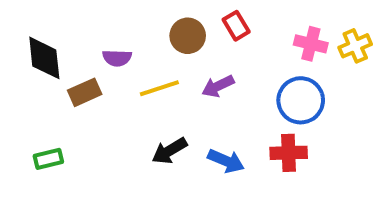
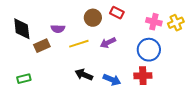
red rectangle: (236, 26) -> (117, 13), turned -32
black arrow: (169, 151) -> (84, 75), turned 54

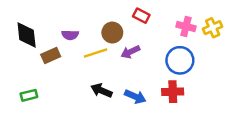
brown circle: (93, 18) -> (112, 33), moved

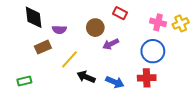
black diamond: (27, 35) -> (34, 17), moved
yellow line: (95, 53) -> (70, 59), moved, turned -30

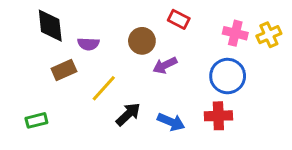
black arrow: (86, 77) -> (128, 114), turned 114

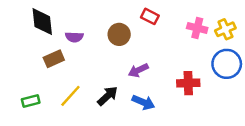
purple arrow: (165, 65) -> (138, 70), moved
blue circle: (228, 76) -> (227, 64), moved
yellow line: (104, 88) -> (70, 96), moved
red cross: (218, 116) -> (188, 83), moved

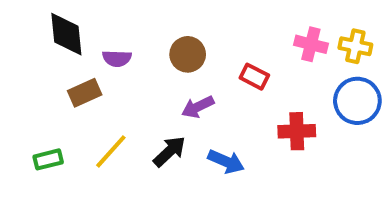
red rectangle: (150, 16) -> (254, 77), moved
yellow cross: (225, 29) -> (355, 46), turned 36
purple arrow: (138, 70) -> (198, 107), moved

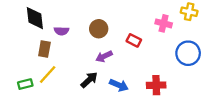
yellow cross: (355, 46) -> (189, 12), moved
brown rectangle: (85, 93) -> (44, 49), turned -56
red cross: (297, 131) -> (156, 85), moved
yellow line: (111, 151) -> (48, 74), moved

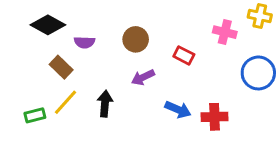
black diamond: (35, 18) -> (48, 25), turned -55
brown rectangle: (44, 49) -> (61, 67), turned -56
black arrow: (89, 80) -> (105, 104), moved, turned -42
blue arrow: (119, 85) -> (178, 109), moved

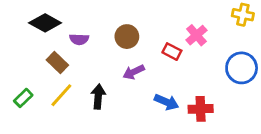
pink cross: (225, 32) -> (196, 35), moved, turned 35
green rectangle: (35, 115) -> (23, 98), moved, turned -30

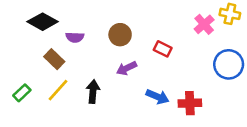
pink cross: (196, 35) -> (204, 24), moved

